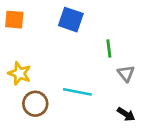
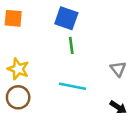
green line: (109, 48) -> (71, 45), moved
brown circle: (35, 104) -> (18, 97), moved

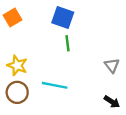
orange square: (13, 18) -> (13, 18), turned -36
cyan line: (72, 86) -> (55, 85), moved

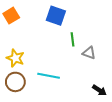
green line: (67, 43) -> (72, 39), moved
gray triangle: (112, 65) -> (89, 53), moved, turned -32

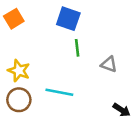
green line: (72, 39) -> (77, 48), moved

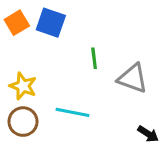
blue square: (68, 19) -> (51, 23), moved
gray triangle: (109, 64) -> (133, 78), size x1.5

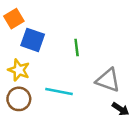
blue square: (51, 23) -> (33, 40), moved
gray triangle: (133, 78) -> (108, 80), moved

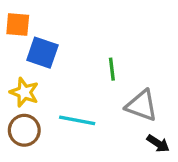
orange square: (14, 19) -> (18, 25), turned 36
green line: (77, 47) -> (112, 69), moved

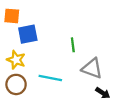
blue square: (42, 53) -> (28, 34), turned -30

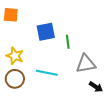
blue square: (28, 34) -> (46, 32), moved
gray triangle: (92, 68) -> (86, 64), turned -30

